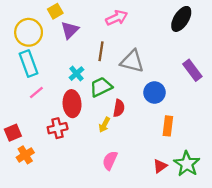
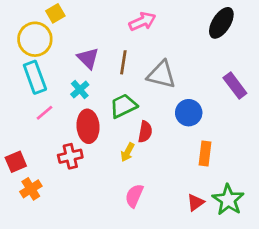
yellow square: (55, 11) -> (55, 13), moved
purple triangle: (70, 30) -> (88, 58), moved, turned -30
cyan cross: (76, 74) -> (80, 90), moved

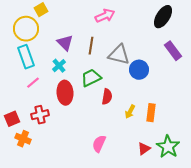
purple rectangle: (235, 85) -> (173, 51), moved
blue circle: (189, 113) -> (139, 70), moved
yellow arrow: (127, 152) -> (130, 112), moved
red cross: (70, 156) -> (40, 115), moved
orange cross: (31, 189) -> (23, 139), turned -35

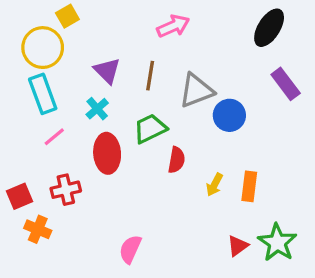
gray triangle: (119, 55) -> (196, 91), turned -35
pink semicircle: (99, 144) -> (130, 249), moved

